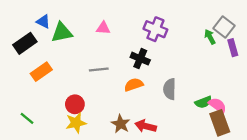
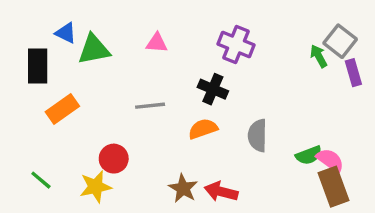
black rectangle: (25, 43) -> (38, 66), turned -55
yellow star: (76, 123) -> (95, 187), moved

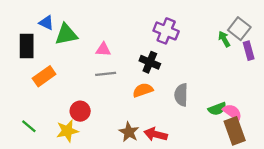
pink triangle: (157, 43) -> (103, 50), moved

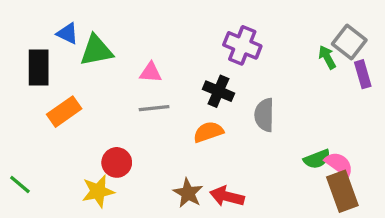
gray semicircle: (181, 95) -> (264, 115), moved
green line: (29, 126) -> (20, 185), moved

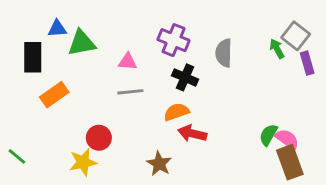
blue triangle: (67, 33) -> (57, 29), turned -30
purple cross: (242, 45) -> (174, 40), moved
gray semicircle: (264, 115) -> (224, 53), moved
green semicircle: (317, 159) -> (268, 135), turned 140
red arrow: (227, 196) -> (192, 133), moved

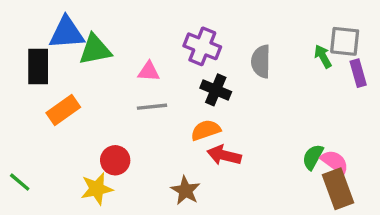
blue triangle: (57, 29) -> (67, 33), size x1.6
gray square: (296, 36) -> (345, 41), turned -32

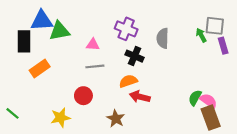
red circle: (115, 160) -> (83, 96), moved

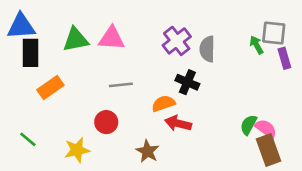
blue triangle: (42, 21) -> (21, 26), moved
purple cross: (126, 29) -> (177, 41), moved, turned 30
pink triangle: (93, 45) -> (112, 38), moved, size x1.5
black cross: (134, 56) -> (187, 82), moved
green line: (13, 113) -> (28, 139), moved

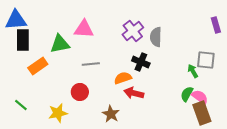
gray square: (274, 33) -> (206, 60), moved
green triangle: (76, 40) -> (60, 44), moved
green arrow: (256, 45) -> (193, 71), moved
purple rectangle: (284, 58) -> (216, 25), moved

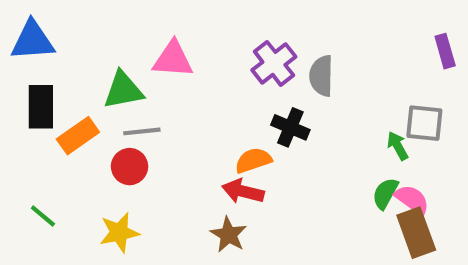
black rectangle: (23, 40) -> (41, 107), moved
gray line: (91, 64) -> (142, 131), moved
red circle: (80, 92) -> (130, 167), moved
red arrow: (134, 93) -> (243, 191), moved

